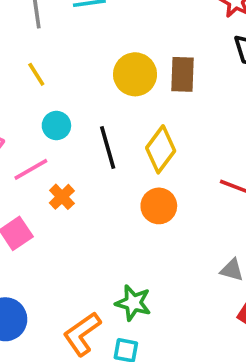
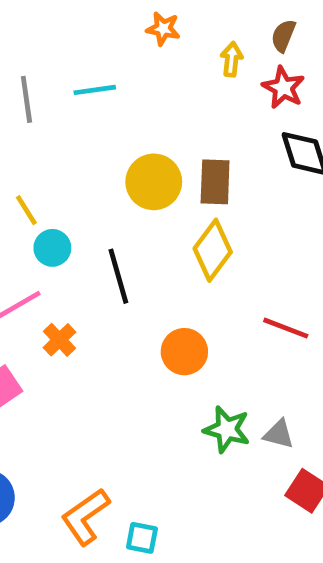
yellow line: (36, 74) -> (26, 210), moved
yellow diamond: (161, 149) -> (213, 250), moved
green star: (133, 303) -> (227, 429), moved

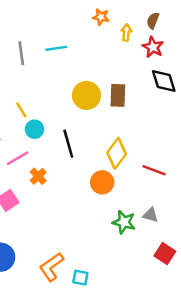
orange star: (163, 29) -> (101, 17), moved
yellow diamond: (213, 250) -> (117, 153), moved
gray triangle: (279, 434) -> (150, 215), moved

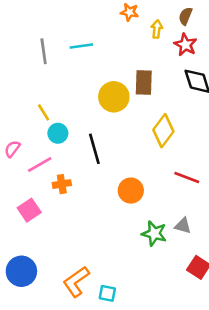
brown rectangle: (118, 95) -> (144, 82), moved
yellow diamond: (117, 153) -> (163, 131), moved
orange cross: (38, 176) -> (62, 184), turned 35

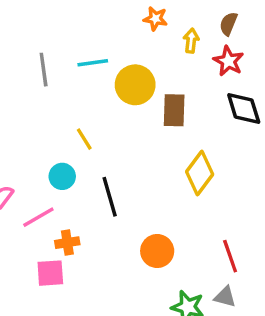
yellow circle: (114, 97) -> (135, 85), moved
yellow line: (44, 112) -> (84, 139), moved
red line: (187, 178) -> (230, 256), moved, turned 50
pink square: (29, 210) -> (50, 273), moved, turned 30

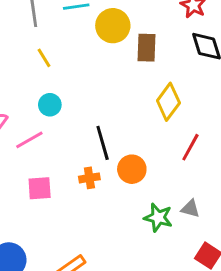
yellow line: (84, 139) -> (44, 58), moved
black line: (110, 197) -> (103, 143), moved
orange cross: (67, 243) -> (89, 178), moved
red line: (230, 256) -> (190, 147), moved, turned 48

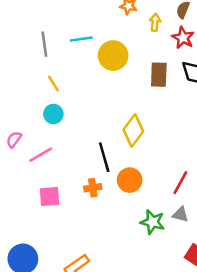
brown rectangle: (146, 48) -> (159, 75), moved
yellow diamond: (168, 102) -> (133, 131), moved
cyan circle: (50, 105) -> (53, 114), moved
red line: (190, 147) -> (180, 183), moved

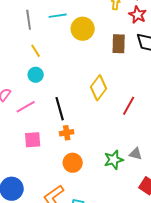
black line: (104, 157) -> (60, 109), moved
orange circle: (130, 180) -> (73, 163), moved
red line: (180, 183) -> (129, 106), moved
green star: (152, 222) -> (114, 160), turned -30

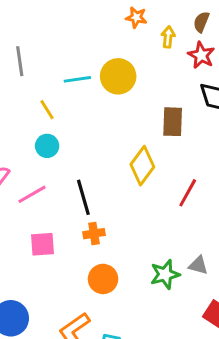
cyan line: (58, 16) -> (77, 79), moved
gray line: (29, 20) -> (20, 61), moved
brown rectangle: (119, 44) -> (173, 122), moved

